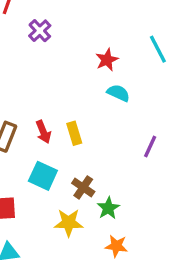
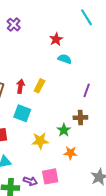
cyan line: (158, 49) -> (86, 17), moved
red arrow: (43, 132) -> (20, 86), turned -144
yellow rectangle: (74, 133) -> (39, 86), turned 48
brown cross: (83, 187) -> (80, 118), moved, turned -32

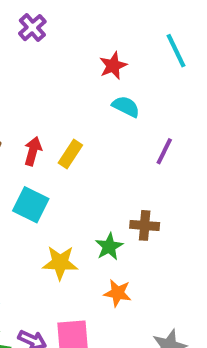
cyan line: (86, 17) -> (176, 51), moved
purple line: (87, 90) -> (164, 151), moved

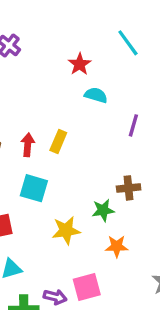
green star: (109, 247) -> (103, 210), turned 30

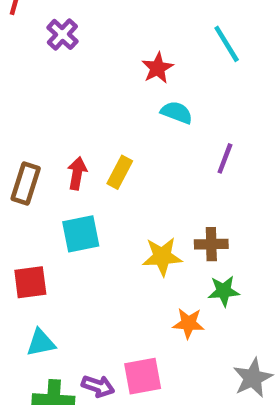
cyan square: (34, 188) -> (81, 234), turned -32
green star: (103, 210) -> (224, 291), moved
yellow star: (66, 230) -> (162, 257), moved

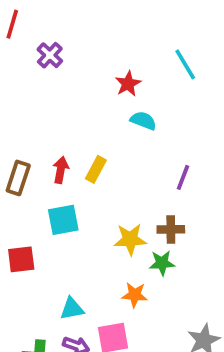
purple line: (225, 158) -> (183, 177), moved
green star: (224, 291) -> (162, 263), moved
orange star: (189, 323) -> (135, 295), moved
cyan triangle: (41, 343) -> (72, 309), moved

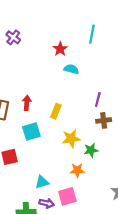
cyan line: (185, 64) -> (92, 34), turned 48
yellow rectangle: (96, 169) -> (56, 111), moved
brown cross: (171, 229) -> (104, 120), moved

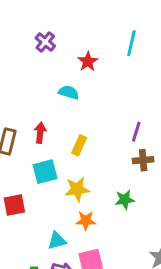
purple cross: (13, 37) -> (45, 42), moved
cyan semicircle: (71, 69) -> (69, 92), moved
yellow star: (71, 139) -> (77, 189), moved
orange star: (77, 170) -> (86, 221), moved

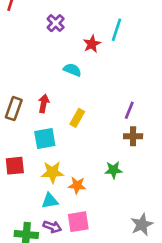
cyan line: (131, 43) -> (117, 30), moved
yellow star: (77, 189) -> (52, 172), moved

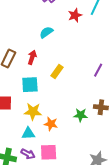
cyan semicircle: (72, 70) -> (46, 32), moved, turned -64
brown cross: (133, 136) -> (101, 107), moved

